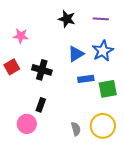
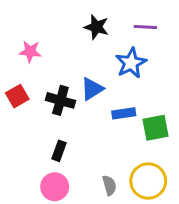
blue star: (103, 51) -> (131, 63), moved
blue triangle: (76, 54) -> (92, 89), moved
pink circle: (27, 124) -> (55, 187), moved

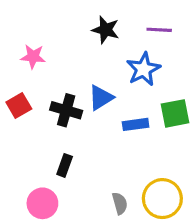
green square: (155, 128) -> (175, 113), moved
pink circle: (55, 187) -> (42, 203), moved

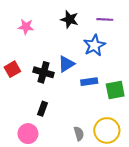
pink star: (33, 57) -> (26, 27), moved
green square: (175, 113) -> (115, 90), moved

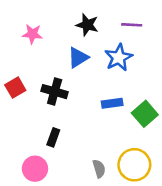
blue triangle: (66, 64) -> (78, 58), moved
green square: (115, 90) -> (145, 114), turned -30

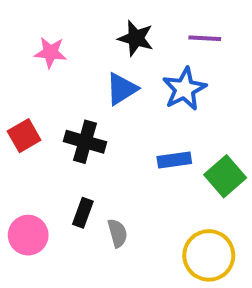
pink circle: (35, 169) -> (28, 235), moved
gray semicircle: (99, 169) -> (117, 233), moved

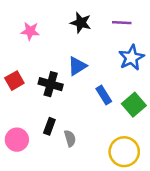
blue triangle: (122, 89) -> (77, 66), moved
blue star: (184, 89) -> (131, 58), moved
blue rectangle: (174, 160) -> (104, 95), turned 66

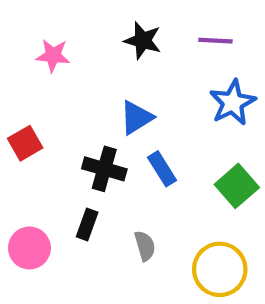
black cross: (51, 84) -> (104, 169), moved
blue rectangle: (104, 95) -> (162, 169), moved
gray semicircle: (70, 138) -> (145, 246), moved

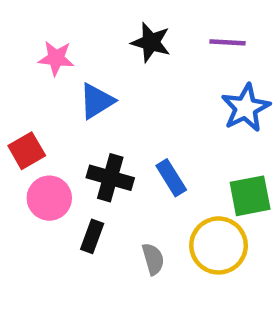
blue triangle: (136, 118) -> (97, 101), moved
green square: (237, 186) -> (250, 196), turned 30
pink circle: (29, 248) -> (49, 198), moved
yellow circle: (220, 269) -> (219, 245), moved

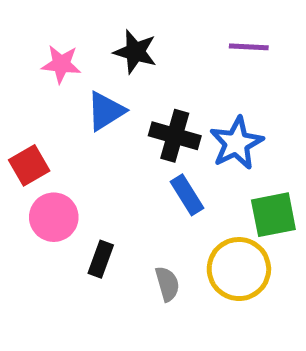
black star: (151, 42) -> (135, 52), moved
blue star: (246, 108) -> (236, 143), moved
black cross: (110, 178) -> (175, 136), moved

